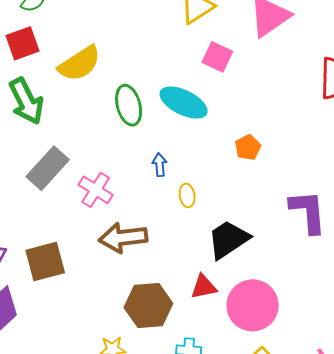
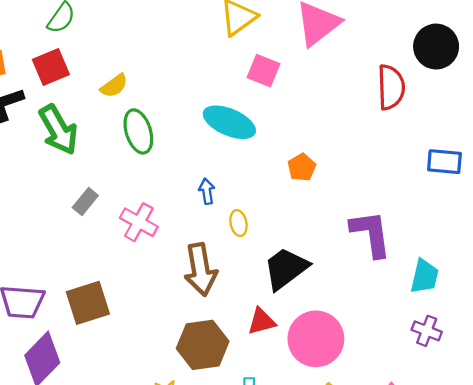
yellow semicircle: (80, 64) -> (114, 86), size x0.6
green ellipse: (129, 105) -> (138, 131), moved
gray rectangle: (48, 168) -> (85, 201), size x0.6
brown arrow: (123, 238) -> (201, 270), moved, turned -90

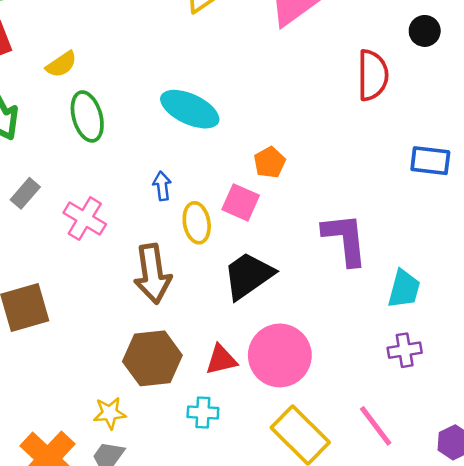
black circle: (436, 47) -> (425, 31), size x0.6
pink square: (263, 71) -> (241, 202), moved
yellow ellipse: (238, 223) -> (197, 223), size x1.4
red triangle: (262, 321) -> (221, 360), moved
purple cross: (427, 331) -> (405, 350), turned -32

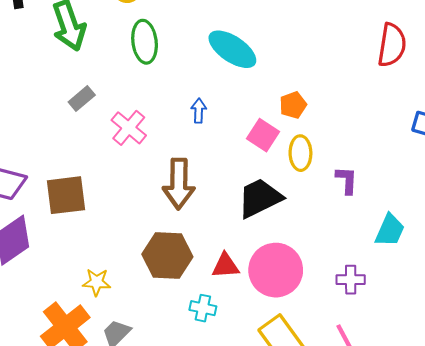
yellow ellipse: (197, 223) -> (300, 153), moved
purple L-shape: (345, 239) -> (347, 180), size x0.6
purple cross: (405, 350) -> (351, 280), moved
yellow star: (110, 413) -> (97, 282), moved

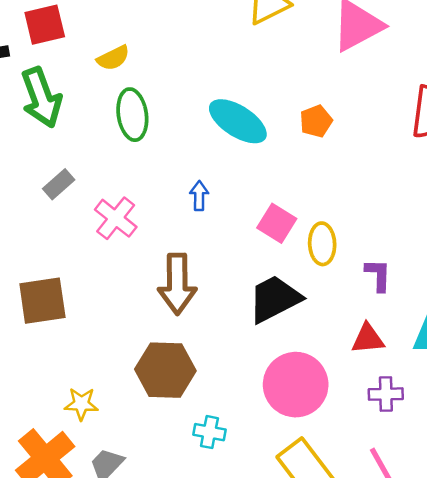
orange pentagon: (293, 105) -> (316, 121), moved
red triangle: (225, 266) -> (368, 339), moved

